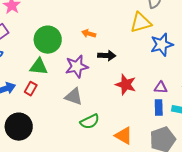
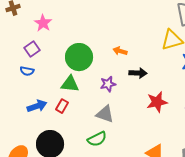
purple star: (77, 67) -> (108, 84), size x0.7
red star: (126, 85) -> (157, 102), turned -30
green semicircle: (90, 122) -> (97, 139), moved

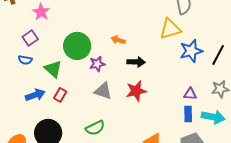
green triangle: (70, 84) -> (53, 69), moved, turned 36
purple star: (108, 84) -> (97, 64), moved
red star: (157, 102) -> (136, 91), moved
gray triangle: (105, 114) -> (103, 91), moved

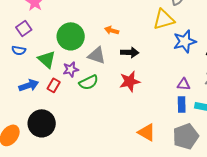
purple star: (97, 64) -> (71, 69), moved
gray triangle: (103, 91) -> (97, 55), moved
green semicircle: (95, 128) -> (89, 82), moved

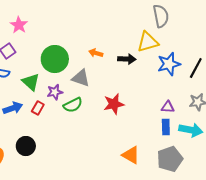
black arrow: (130, 52) -> (127, 59), moved
black circle: (42, 123) -> (26, 146), size x0.7

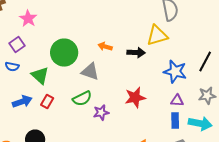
blue star: (169, 64) -> (175, 72), moved, turned 30
purple star: (55, 92) -> (101, 112), moved
red star: (114, 104) -> (135, 98), moved

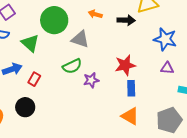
red rectangle: (47, 102) -> (34, 79), moved
blue rectangle: (175, 120) -> (131, 88), moved

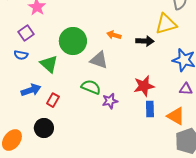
green semicircle: (72, 66) -> (91, 87), turned -132
orange triangle: (130, 116) -> (176, 116), moved

